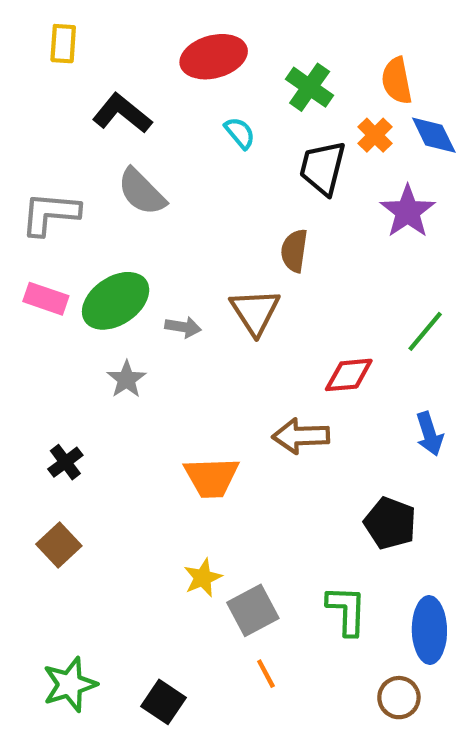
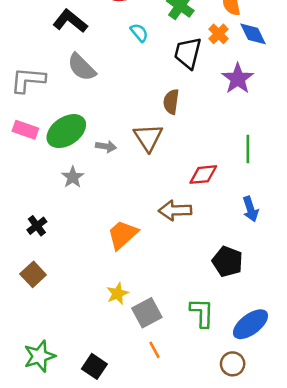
green line: (425, 331) -> (248, 149), turned -40
orange trapezoid: (211, 477) -> (123, 235), turned 140
blue ellipse: (429, 630) -> (250, 324), turned 54

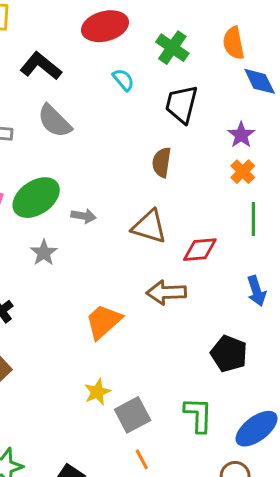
orange cross: (219, 34) -> (243, 172), moved
purple star: (238, 79) -> (241, 135), size x0.7
brown triangle: (148, 137) -> (149, 227), moved, turned -40

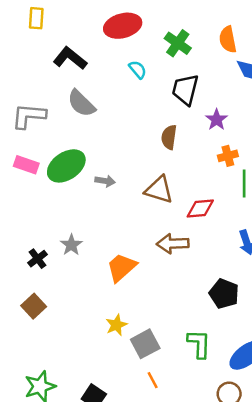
purple star: (241, 135) -> (217, 120), moved
orange cross: (243, 172) -> (228, 156), moved, turned 30
gray star: (44, 253) -> (71, 245), moved

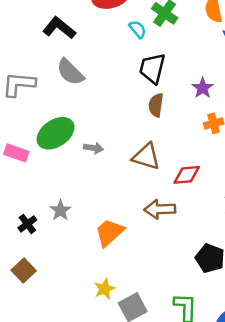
cyan semicircle: (138, 70) -> (138, 29), moved
black trapezoid: (185, 90) -> (152, 68), moved
pink rectangle: (26, 165) -> (16, 153), moved

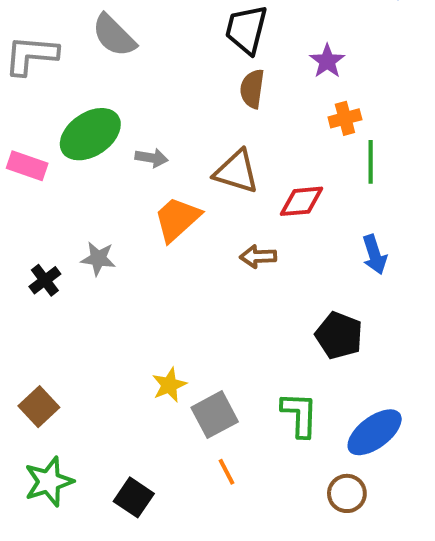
brown arrow: (160, 209) -> (258, 257), size x0.7
gray star: (60, 210) -> (98, 259), turned -30
orange trapezoid: (109, 232) -> (177, 219), moved
brown square: (24, 270) -> (39, 407), moved

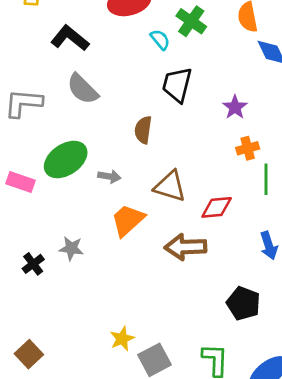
brown semicircle: (252, 89) -> (143, 130), moved
brown arrow: (258, 257) -> (186, 247), size x1.6

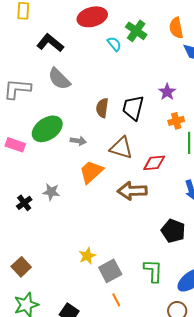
black trapezoid: (177, 85) -> (133, 108), moved

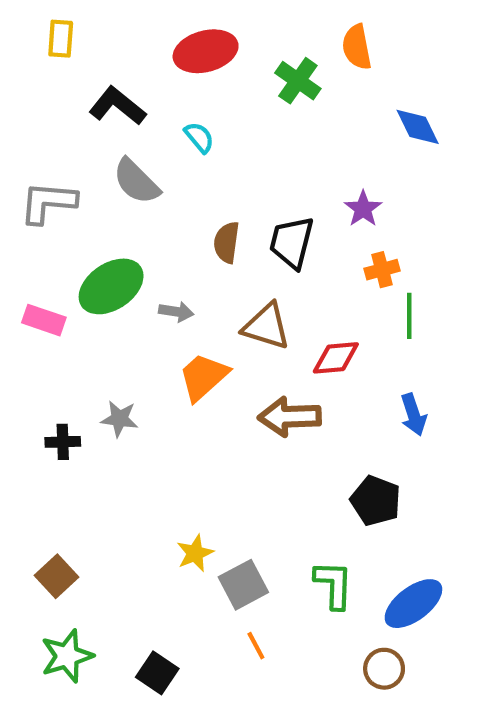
orange semicircle: (176, 28) -> (357, 47), moved
cyan semicircle: (114, 44) -> (199, 137), moved
black cross: (24, 203) -> (63, 442), turned 35

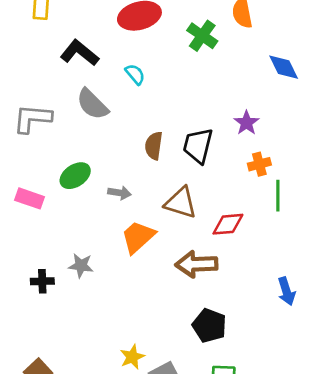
green ellipse: (111, 286) -> (75, 176), size x0.7
blue arrow: (413, 415) -> (286, 291), moved
black pentagon: (376, 501) -> (209, 326), moved

